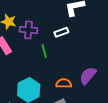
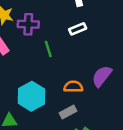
white rectangle: (61, 32) -> (78, 29), moved

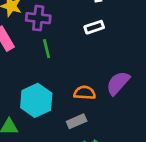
green line: (48, 49) -> (47, 49), moved

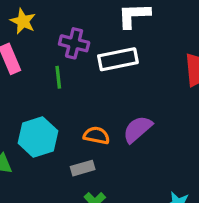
purple cross: (38, 18) -> (74, 43), moved
white rectangle: (94, 27) -> (118, 59), size x1.6

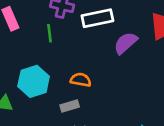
purple semicircle: (137, 129) -> (126, 43), moved

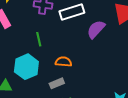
green line: (50, 33) -> (39, 39), moved

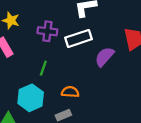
green line: (39, 39) -> (43, 68), turned 32

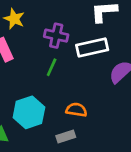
green line: (43, 68) -> (52, 67), moved

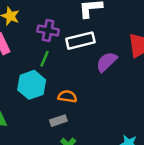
cyan hexagon: (29, 112) -> (32, 85), moved

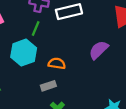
purple semicircle: (107, 62) -> (99, 50), moved

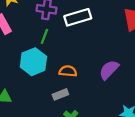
purple semicircle: (99, 50) -> (109, 70), moved

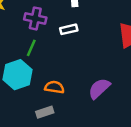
white rectangle: (78, 17) -> (69, 29), size x0.6

